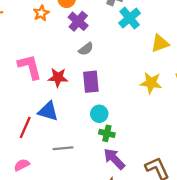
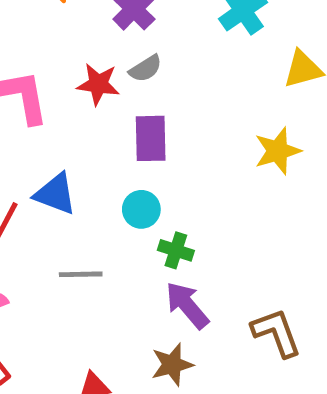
red star: (58, 77) -> (98, 84), moved
yellow star: (151, 83) -> (278, 151), turned -30
cyan circle: (99, 114) -> (141, 209), moved

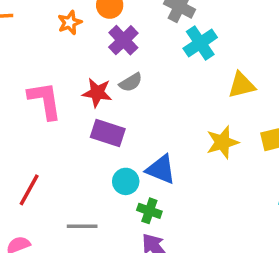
purple rectangle: (151, 138) -> (108, 133), moved, turned -72
blue triangle: (55, 194) -> (161, 169), moved

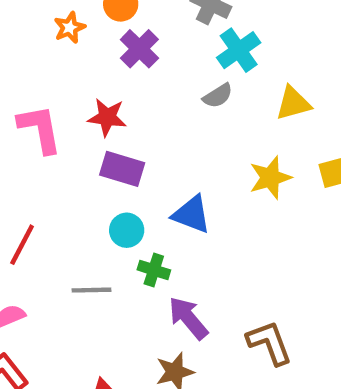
gray semicircle: (131, 82) -> (218, 96), moved
cyan circle: (126, 181) -> (127, 230), moved
green cross: (149, 211) -> (154, 270), moved

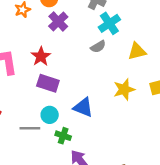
red star: (107, 117) -> (41, 56), turned 30
gray line: (92, 290) -> (30, 128), moved

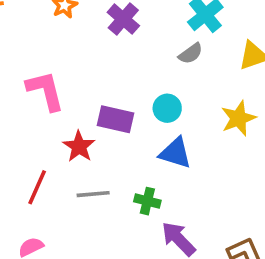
red star: (41, 56) -> (79, 146), moved
cyan circle: (50, 115) -> (167, 108), moved

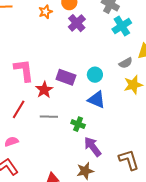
gray semicircle: (191, 53) -> (126, 63), moved
pink L-shape: (45, 91) -> (24, 70), moved

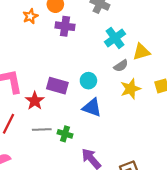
purple cross: (77, 23) -> (65, 26), turned -36
cyan cross: (122, 26) -> (115, 38), moved
green cross: (78, 124) -> (65, 134), moved

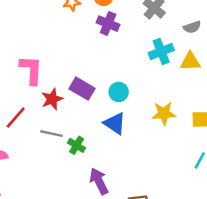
yellow triangle: (141, 52) -> (190, 61), moved
gray semicircle: (121, 66) -> (192, 27), moved

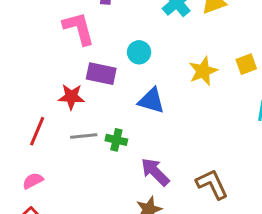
pink L-shape: (31, 70) -> (79, 28), moved
cyan circle: (119, 92) -> (139, 52), moved
red star: (52, 99) -> (71, 97), turned -30

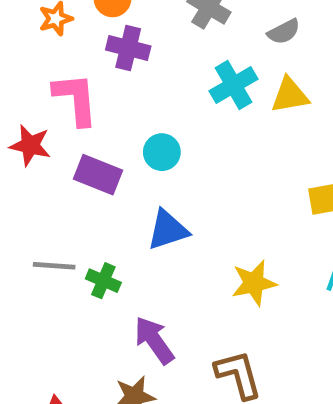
yellow star: (203, 71) -> (254, 283), moved
red star: (71, 97) -> (30, 145), moved
blue triangle: (151, 101) -> (168, 230), turned -44

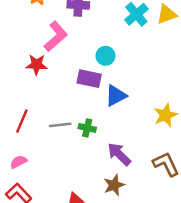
pink L-shape: (76, 99) -> (56, 36), turned 64
purple rectangle: (98, 175) -> (89, 79), moved

